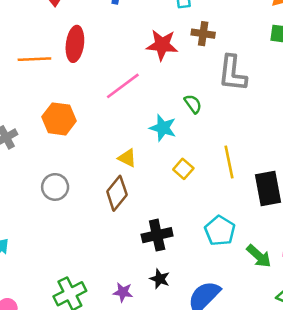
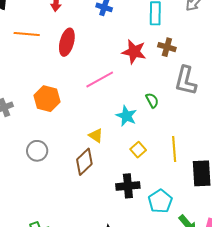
orange line: (34, 59) -> (27, 34), moved
black cross: (157, 235) -> (128, 186), moved

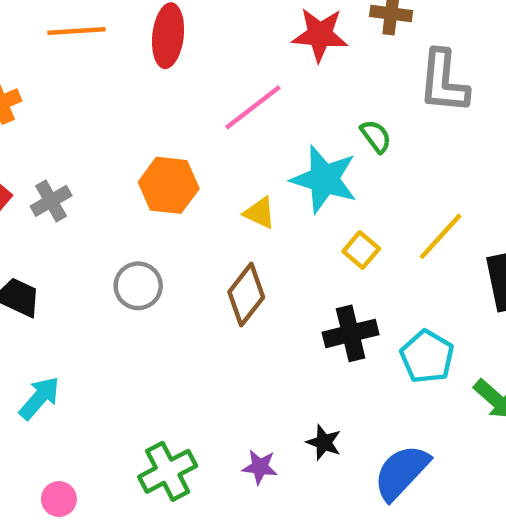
orange hexagon: (47, 99) -> (169, 185), moved
cyan star: (126, 116) -> (324, 179), size x1.4
yellow triangle: (96, 136) -> (260, 213), moved
yellow line: (174, 149) -> (441, 236), turned 55

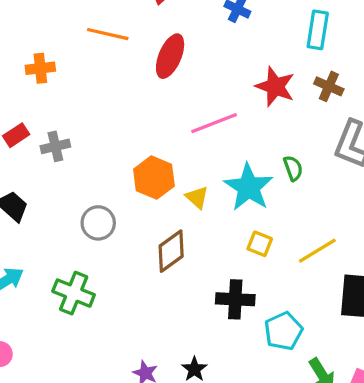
orange hexagon: (169, 185) -> (154, 178), moved
yellow square: (361, 250) -> (260, 244), turned -35
green cross: (168, 471) -> (74, 293), moved, turned 33

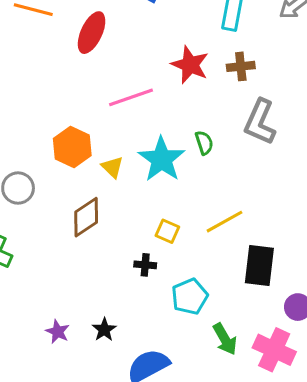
brown cross: (329, 86) -> (241, 66), turned -32
yellow square: (260, 244) -> (167, 231), moved
black cross: (235, 299) -> (145, 265), size x0.6

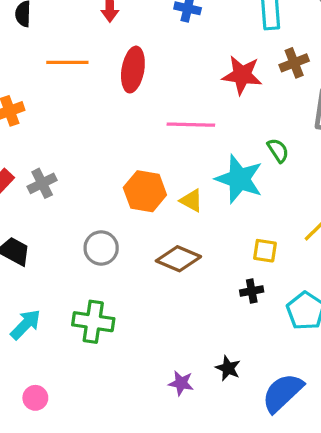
pink line: (131, 97) -> (191, 125), turned 36
brown diamond: (86, 217) -> (178, 259), turned 72

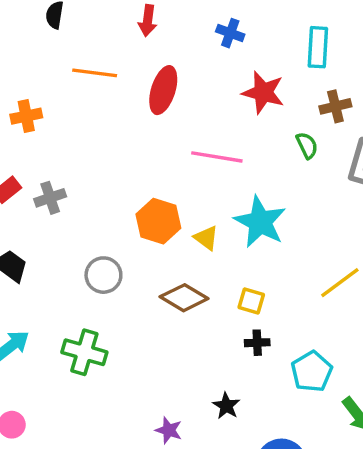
red star: (242, 75) -> (263, 93), moved
green semicircle: (278, 150) -> (307, 145), moved
yellow square: (265, 251) -> (251, 301), moved
black star: (228, 368) -> (226, 406), moved

